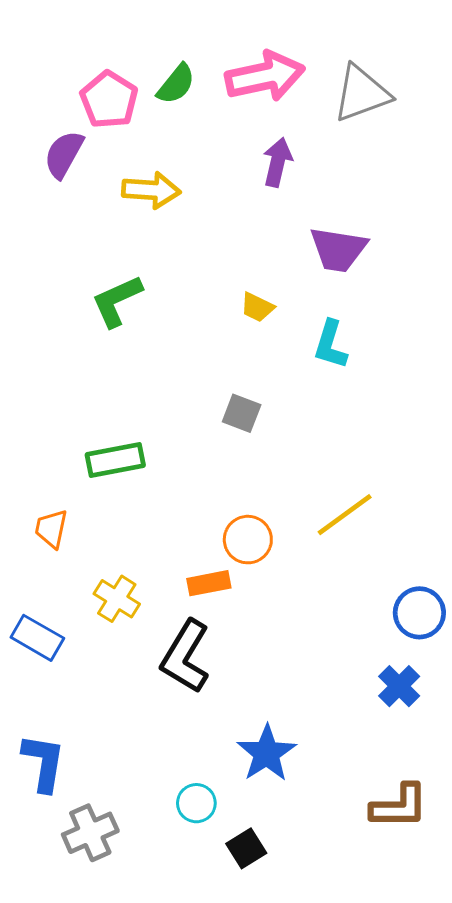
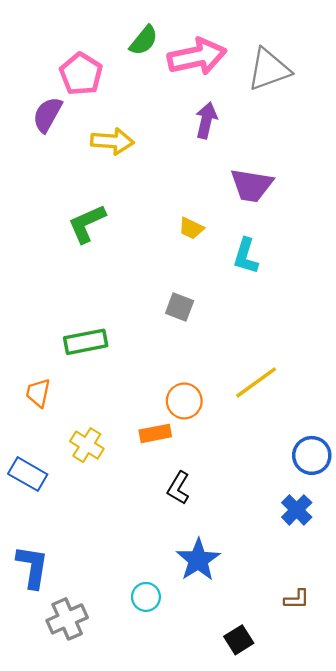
green semicircle: (176, 84) -> (144, 40), moved
black L-shape: (185, 657) -> (178, 488), moved, size x0.6
brown L-shape: (399, 806) -> (297, 599), size x0.6
black square: (246, 848) -> (239, 640), moved

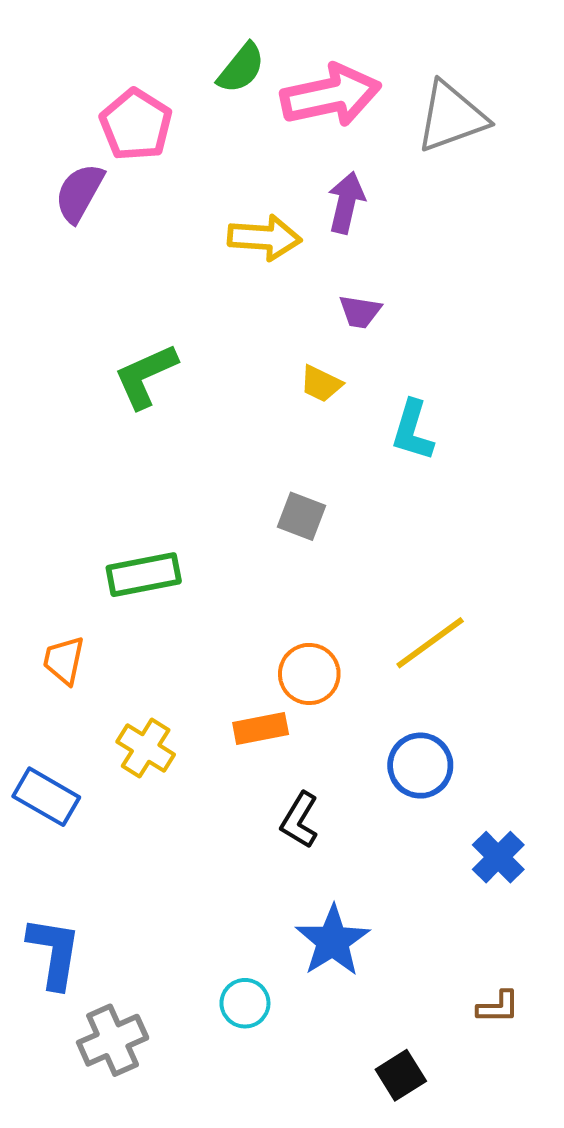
yellow arrow: (112, 141) -> (264, 238), moved
purple trapezoid: (251, 185) -> (360, 312), moved, size x0.6
blue circle: (312, 455) -> (420, 766), moved

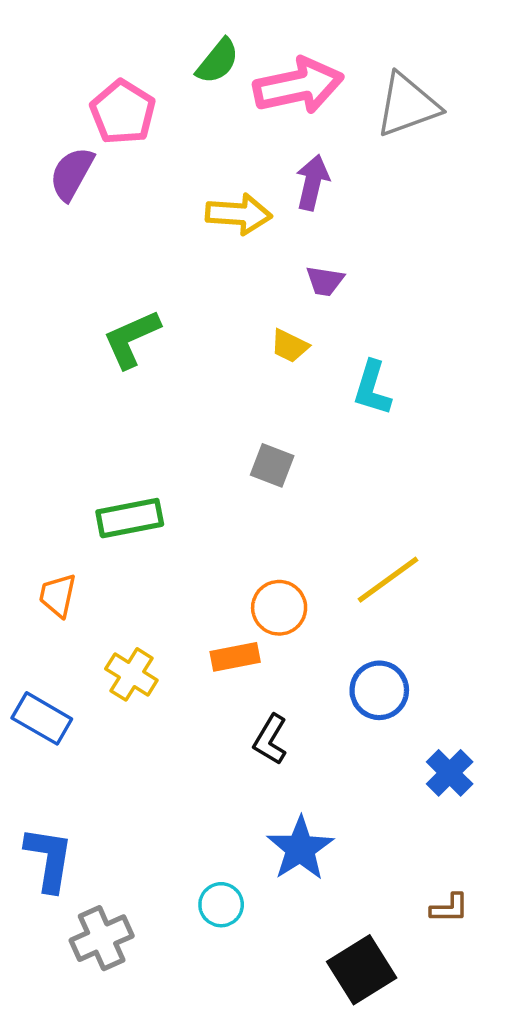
black square: (401, 1075) -> (362, 970), size x1.5

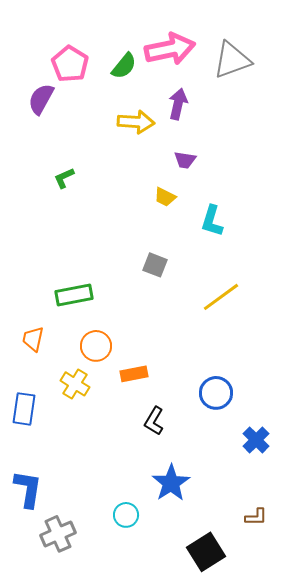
green semicircle: (218, 61) -> (124, 66), moved
green L-shape: (131, 339) -> (64, 178), moved, size x0.6
yellow line: (388, 580) -> (221, 297), moved
orange circle: (279, 608) -> (96, 346), moved
blue rectangle: (42, 718) -> (24, 409), turned 68

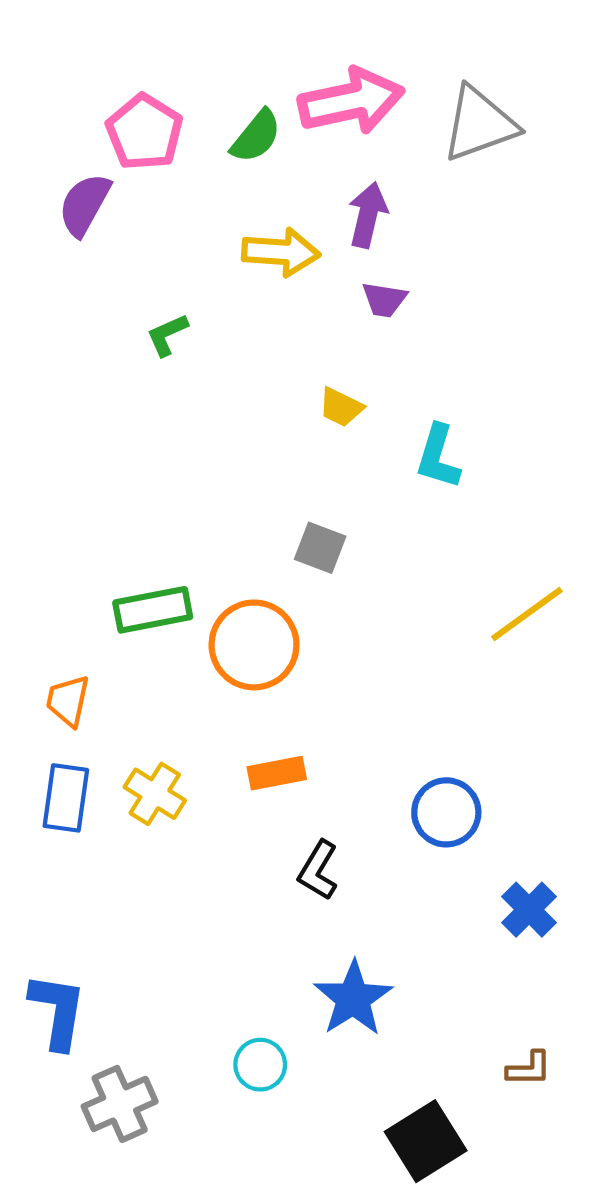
purple trapezoid: (185, 160) -> (384, 300), moved
green L-shape: (64, 178) -> (167, 335), moved
yellow line: (221, 297) -> (527, 614), moved
orange circle: (96, 346) -> (254, 645), moved, size x1.4
blue rectangle: (24, 409) -> (66, 798), moved

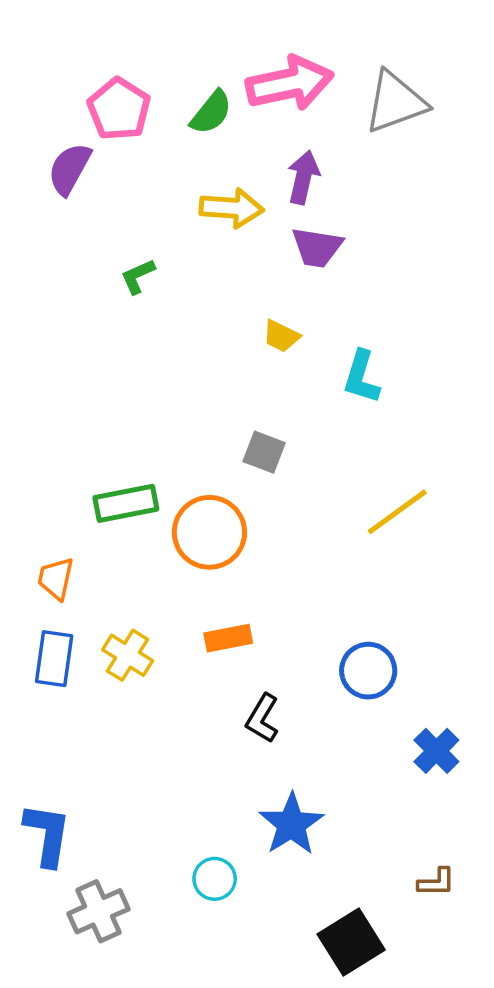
purple trapezoid: (384, 300) -> (317, 247), size x1.4
yellow line: (527, 614) -> (397, 512), moved

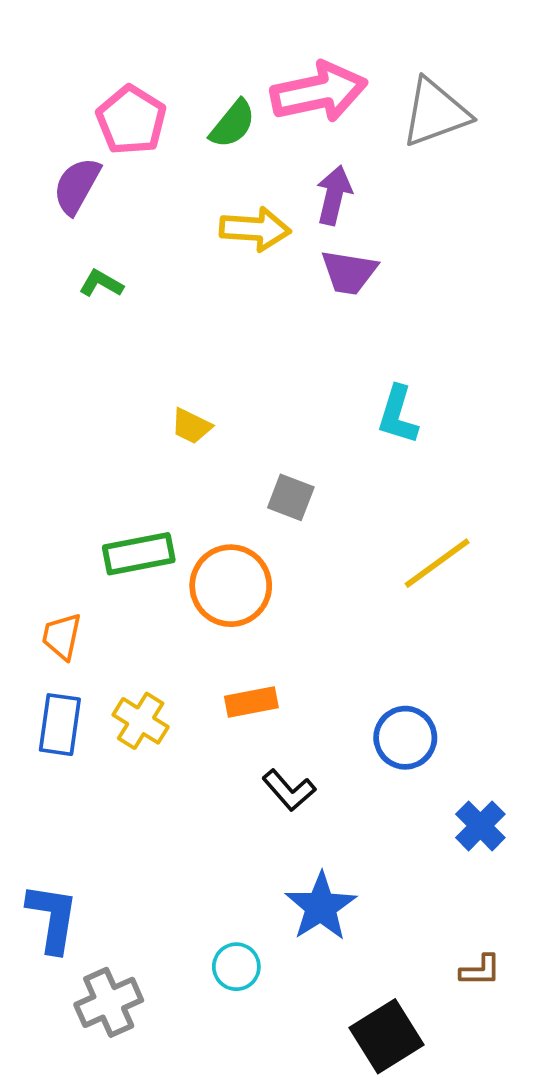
green L-shape: (138, 276) -> (101, 283), moved, turned 54
yellow trapezoid: (281, 336) -> (191, 426), moved
black L-shape: (262, 718) -> (289, 790), turned -72

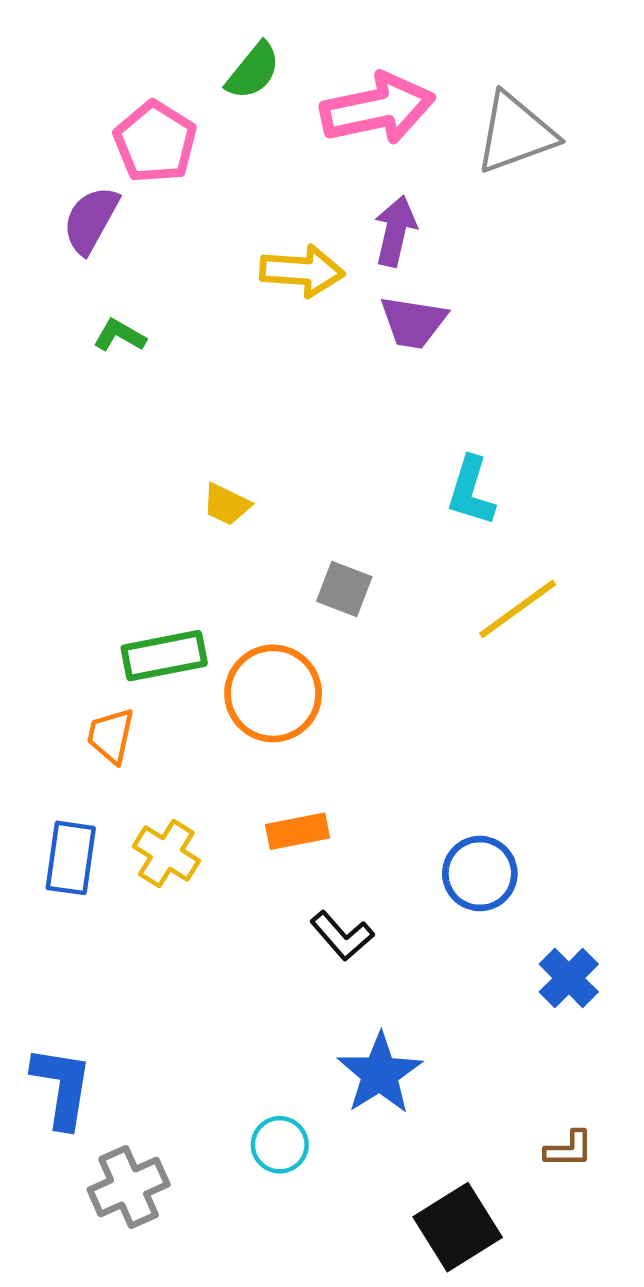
green semicircle: (233, 124) -> (253, 71), moved
yellow line: (437, 563) -> (518, 609), moved
orange trapezoid: (62, 636) -> (111, 736), moved

